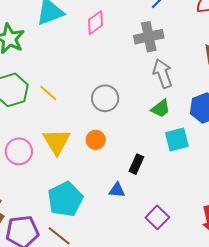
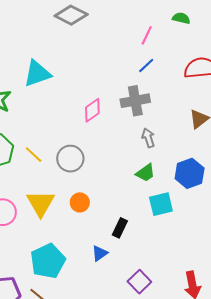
pink diamond: (95, 23) -> (92, 110), moved
gray arrow: (163, 74) -> (148, 138), size x0.7
gray circle: (105, 98) -> (70, 159), moved
blue triangle: (117, 190) -> (100, 253), turned -42

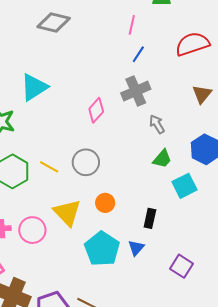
cyan pentagon: (48, 261) -> (102, 249), moved

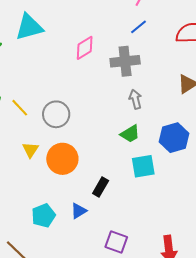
pink diamond: (96, 110) -> (85, 48), moved
orange circle: (105, 203) -> (62, 159), size x1.6
yellow triangle: (67, 213) -> (30, 150), moved, size x0.6
cyan pentagon: (102, 249) -> (44, 216), moved, size x0.7
purple square: (181, 266) -> (116, 242), turned -30

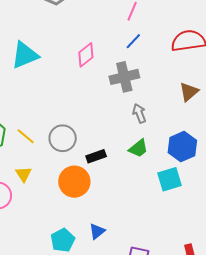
pink diamond: (85, 48) -> (86, 55), moved
yellow triangle: (30, 150) -> (24, 174), moved
cyan square: (143, 166) -> (169, 179), moved
black rectangle: (101, 187) -> (96, 156), moved, turned 48

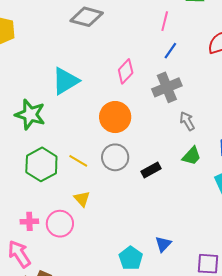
orange circle: (74, 182) -> (115, 117), moved

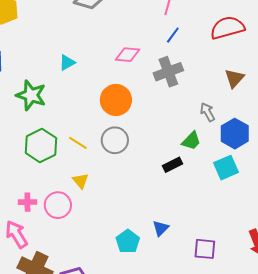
pink diamond: (126, 71) -> (128, 55), turned 50
cyan triangle: (65, 81) -> (67, 63), size x0.6
gray arrow: (187, 121) -> (208, 112), moved
black rectangle: (151, 170) -> (172, 165), moved

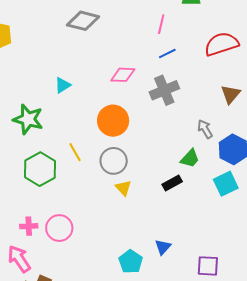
blue line: (173, 35) -> (167, 54), turned 30
yellow line: (78, 143) -> (75, 152), moved, turned 30
yellow triangle: (81, 181) -> (123, 188), moved

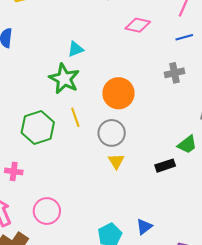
pink diamond: (123, 75) -> (138, 25), moved
gray cross: (164, 90) -> (175, 73), size x0.7
green star: (28, 119) -> (64, 79), moved
pink cross: (29, 226) -> (14, 171), moved
pink circle: (59, 228) -> (47, 211), moved

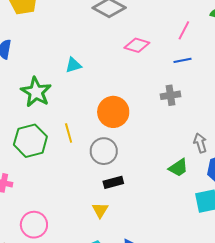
green star: (64, 79) -> (36, 92), moved
yellow triangle: (116, 161) -> (100, 210), moved
black rectangle: (165, 166) -> (113, 182), moved

